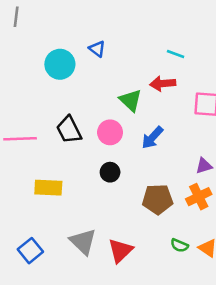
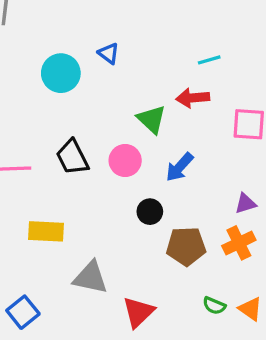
cyan line: (176, 54) -> (209, 60), turned -36
black circle: (110, 172) -> (150, 212), moved
gray triangle: (83, 242) -> (90, 278), moved, turned -32

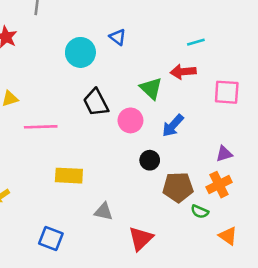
black trapezoid: (72, 157) -> (96, 102), moved
gray triangle: (90, 278) -> (104, 212), size x0.7
green semicircle: (214, 306) -> (200, 212), moved
blue square: (23, 312) -> (51, 238), turned -30

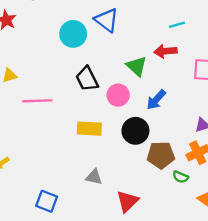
blue triangle: (118, 37) -> (107, 20), size x1.6
black circle: (150, 160) -> (135, 131), size x1.5
yellow rectangle: (69, 176) -> (89, 129), moved

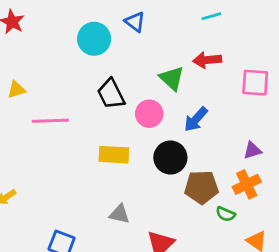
blue triangle: (107, 20) -> (135, 22), size x0.7
cyan line: (177, 25) -> (211, 16), moved

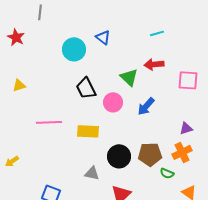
pink line: (50, 121) -> (49, 122), moved
black circle: (170, 158) -> (119, 156), moved

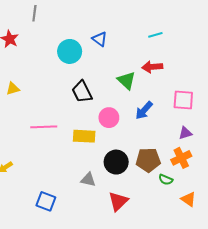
pink square: (188, 80) -> (183, 100), moved
pink circle: (113, 102) -> (109, 118), moved

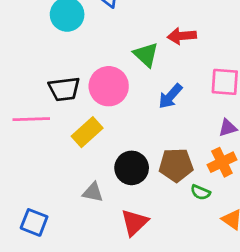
black trapezoid: (82, 92) -> (64, 89), moved, turned -70
pink circle: (109, 118) -> (109, 86), moved, size x1.4
yellow rectangle: (84, 136) -> (87, 132), turned -45

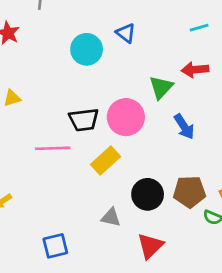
green triangle: (146, 55) -> (161, 87), turned 30
blue arrow: (170, 96) -> (184, 127), turned -75
blue square: (34, 222) -> (55, 246), turned -35

